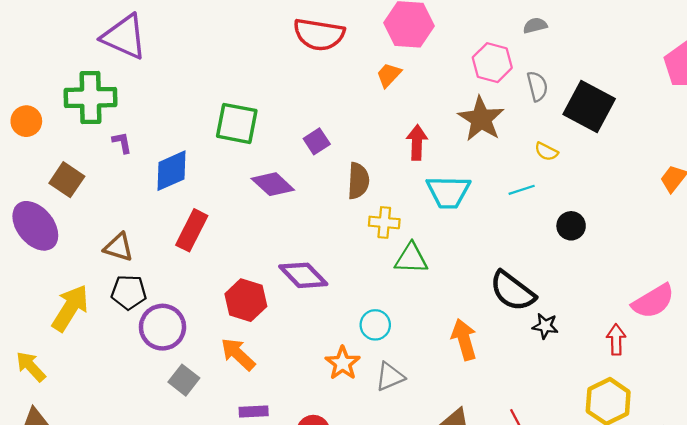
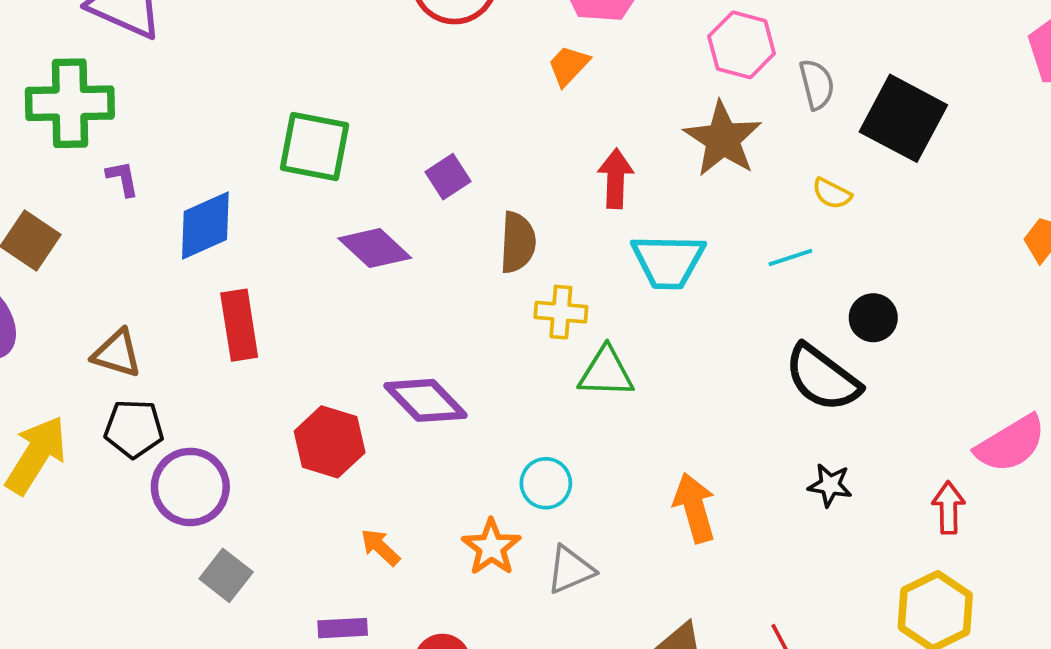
red rectangle: (192, 230) -> (239, 325), turned -36
black semicircle: (513, 291) -> (822, 378), moved
orange arrow: (238, 354) -> (380, 547), moved, size x0.7

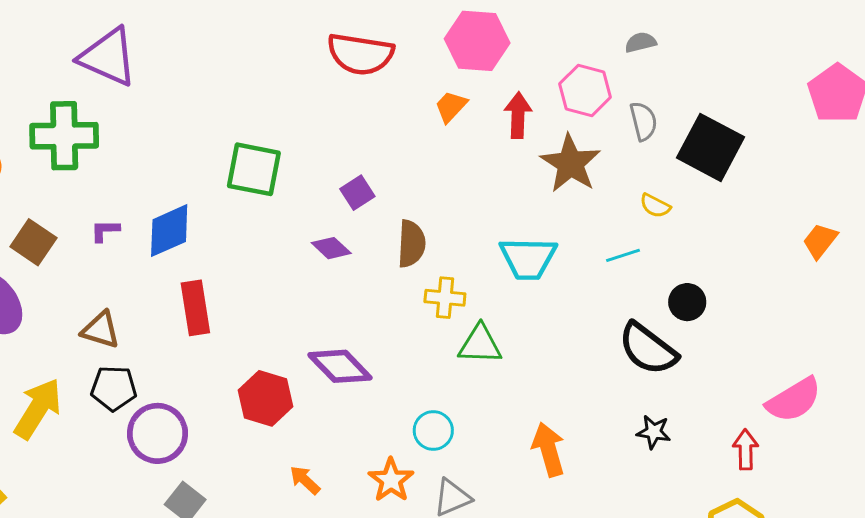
purple L-shape: (123, 178) -> (105, 231), moved, turned -80
red arrow: (615, 178) -> (518, 115), moved
purple diamond: (375, 248) -> (331, 248), moved, size x0.7

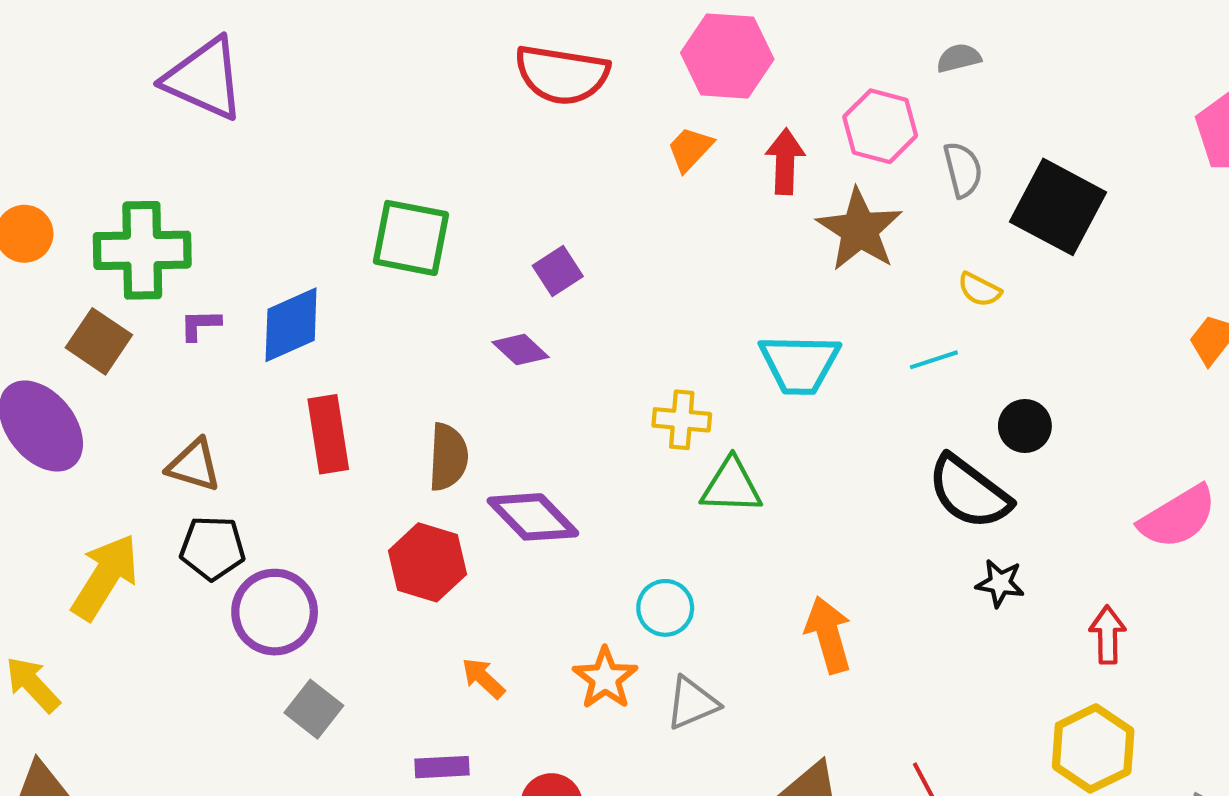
green cross: (64, 136) -> (142, 250), moved
brown semicircle: (411, 244) -> (448, 457), moved
pink semicircle: (794, 400) -> (1178, 517), moved
black star: (654, 432) -> (1000, 583), moved

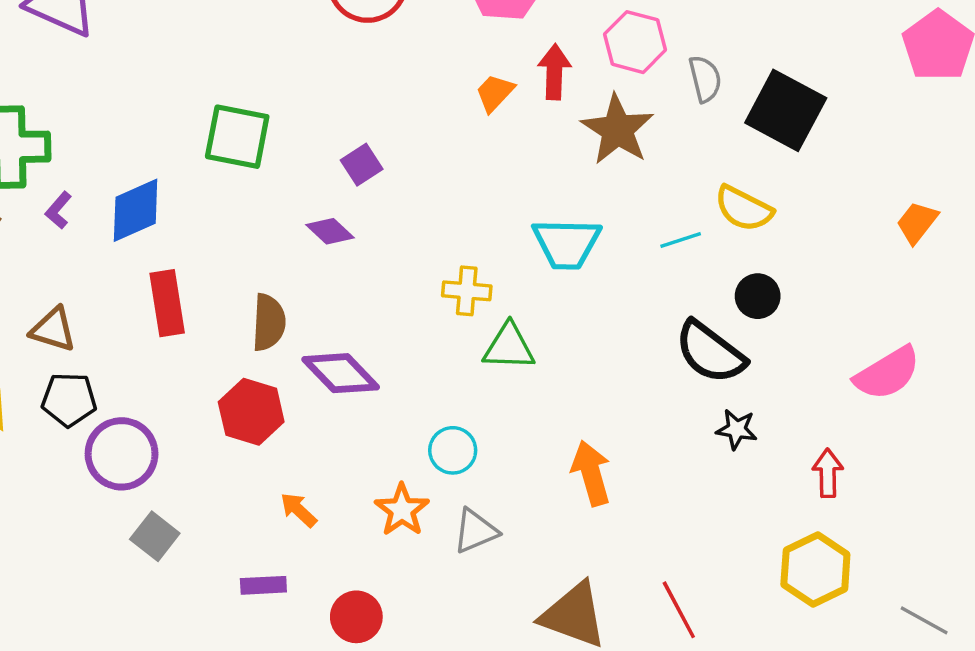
orange trapezoid: (690, 149) -> (495, 93), moved
yellow semicircle: (979, 290) -> (744, 209), moved, size x1.6
purple L-shape: (200, 325) -> (58, 210), turned -48

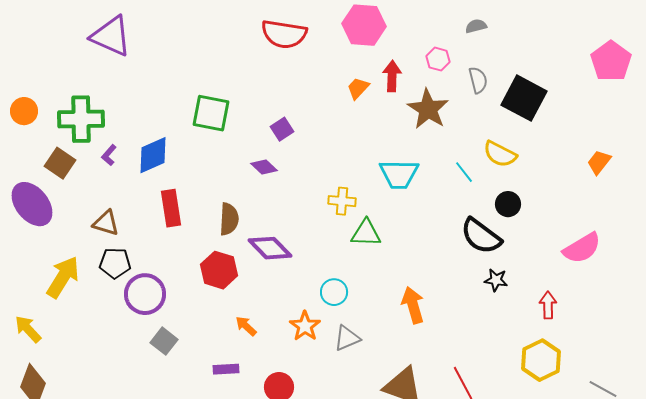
pink hexagon: (635, 42) -> (438, 59), size x0.7
cyan line: (681, 240) -> (464, 172), turned 70

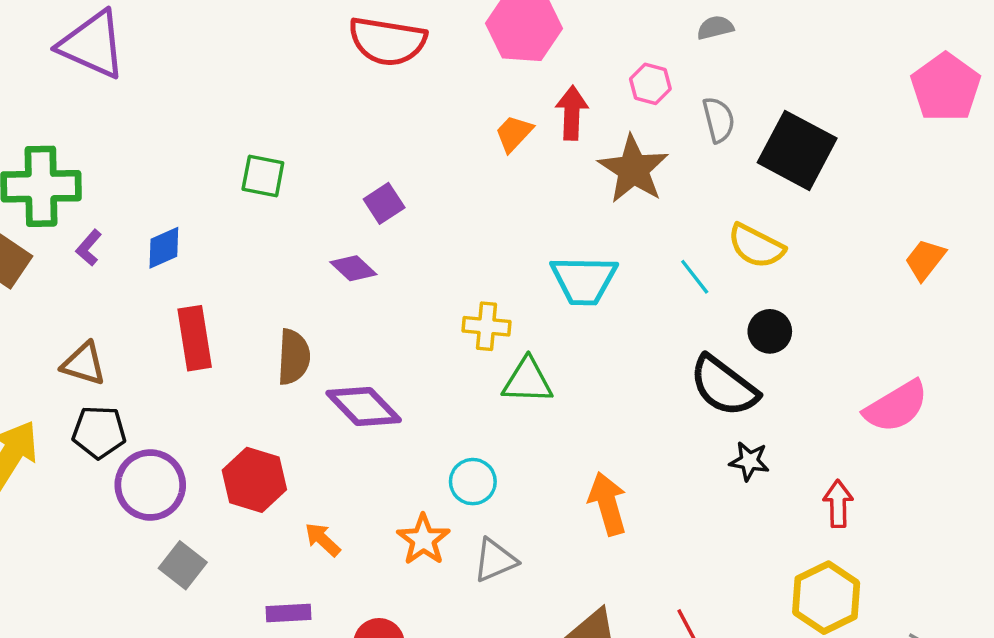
green square: (211, 113) -> (263, 176), size x0.7
blue diamond: (153, 155) -> (164, 248), size x0.7
red hexagon: (219, 270) -> (254, 480), moved

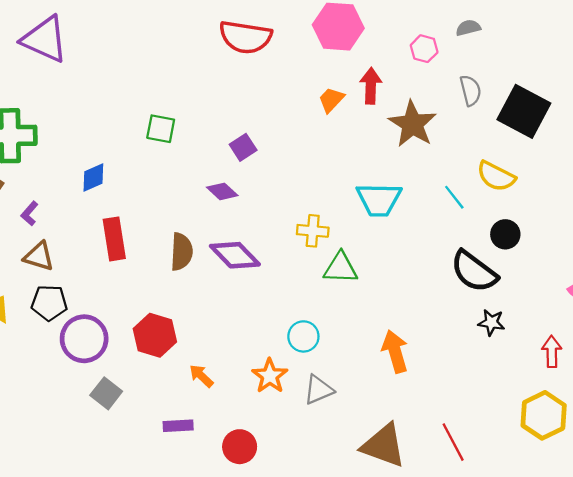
pink hexagon: (650, 84) -> (424, 49), moved
purple L-shape: (89, 248) -> (30, 213), moved
purple diamond: (364, 406) -> (235, 255), moved

